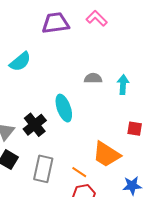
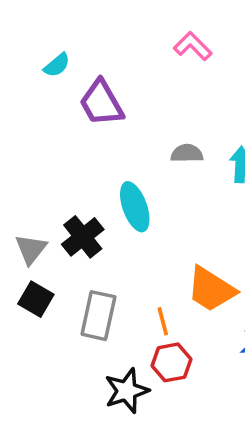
purple trapezoid: (56, 23) -> (101, 103), moved, turned -112
cyan semicircle: (20, 62) -> (57, 65), moved, size x0.7
orange line: (79, 172) -> (163, 321), turned 42

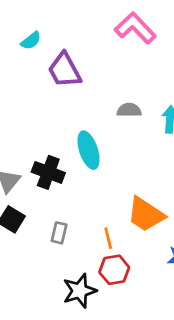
pink L-shape: (193, 46) -> (135, 28), size x1.4
black cross: (83, 237) -> (48, 172), turned -32
gray rectangle: (98, 316) -> (59, 233), size x0.6

